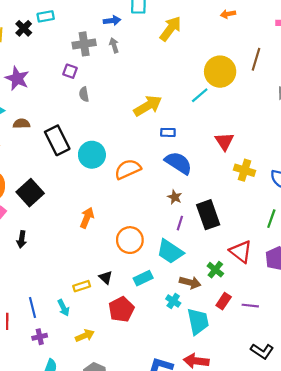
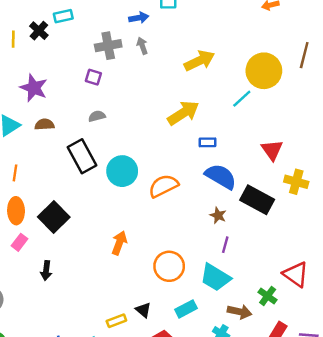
yellow arrow: (171, 29) -> (199, 61), moved, turned 30
gray semicircle: (84, 94) -> (97, 116), moved, turned 88
brown semicircle: (22, 124) -> (44, 124), moved
black rectangle: (208, 215) -> (257, 200), moved, turned -40

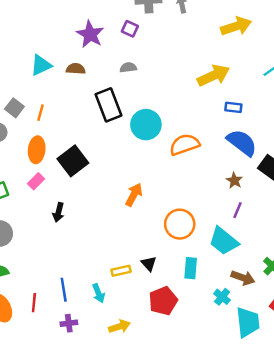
purple star: (34, 88) -> (90, 34), moved
cyan rectangle: (186, 309) -> (191, 268), turned -65

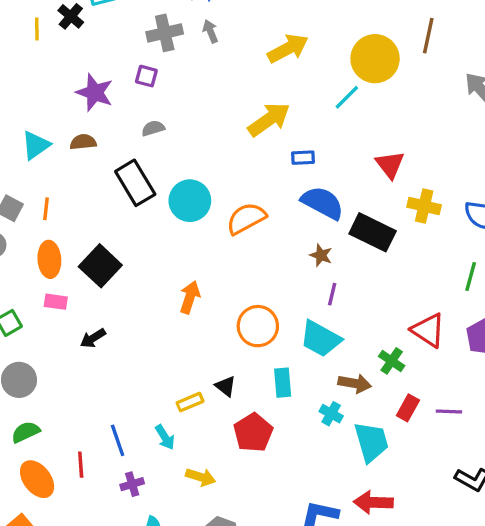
pink rectangle: (36, 181) -> (56, 302), turned 63
black arrow: (58, 212) -> (93, 338), turned 54
yellow arrow: (119, 326) -> (201, 477), turned 45

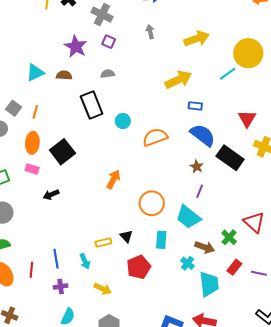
gray arrow: (210, 31) -> (150, 32), moved
gray cross: (165, 33) -> (102, 15), moved, turned 30
cyan circle: (190, 201) -> (123, 121), size x0.6

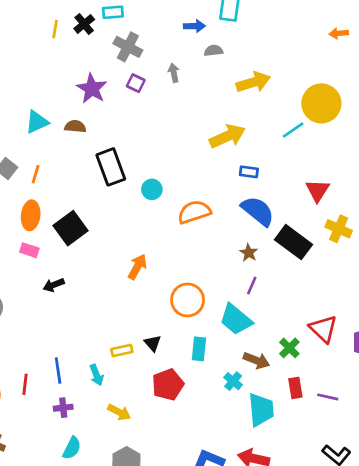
gray arrow: (150, 32) -> (174, 73), moved
gray semicircle: (108, 74) -> (214, 51), moved
red rectangle: (234, 267) -> (295, 388), turned -49

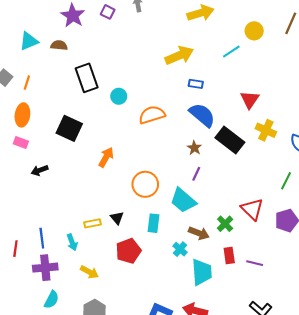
yellow circle: (321, 103) -> (254, 31), size x0.6
black square: (70, 228) -> (69, 128), moved, turned -30
purple cross: (63, 408) -> (45, 268), size x1.6

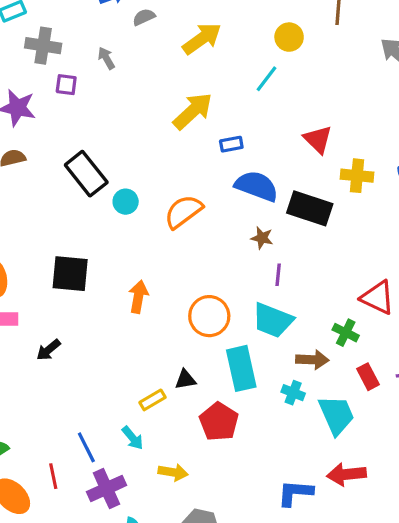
black rectangle: (87, 78) -> (86, 174), moved
black triangle: (117, 218) -> (185, 380), turned -40
cyan rectangle: (154, 223) -> (241, 368), size x1.5

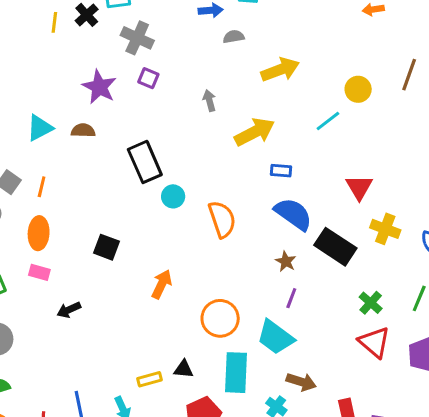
gray arrow: (106, 58) -> (209, 101), moved
orange semicircle: (183, 212) -> (222, 219), turned 93
black square: (70, 274) -> (106, 247), size x0.7
green cross: (346, 333) -> (371, 303), moved

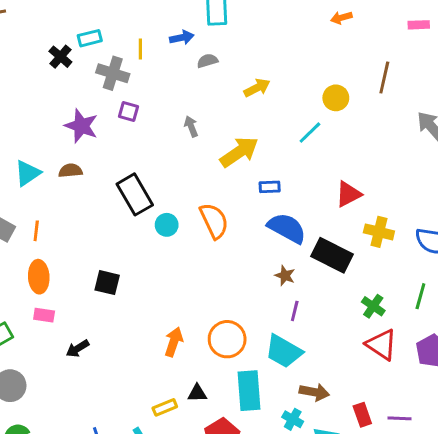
yellow line: (54, 22) -> (140, 49), moved
yellow arrow: (280, 70) -> (257, 88), size x0.7
red triangle: (359, 187) -> (348, 194), turned 40
orange semicircle: (222, 219) -> (214, 221), moved
orange arrow: (162, 284) -> (174, 342), moved

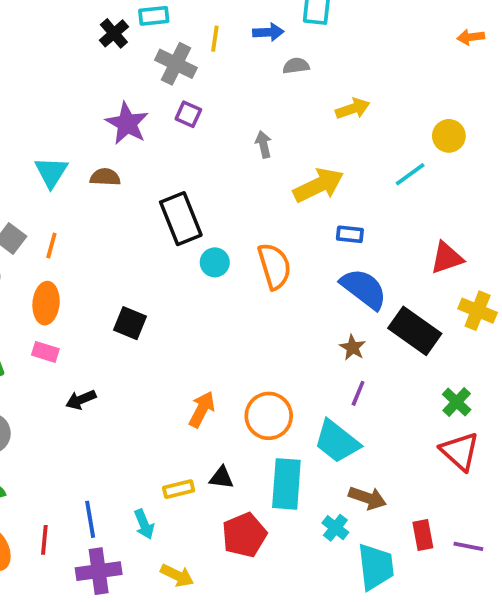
cyan triangle: (27, 173) -> (51, 172), turned -32

